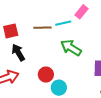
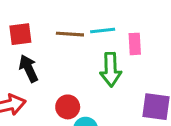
pink rectangle: (81, 12) -> (135, 44), moved, turned -48
green arrow: (71, 48) -> (111, 69), turned -130

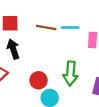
green arrow: (111, 69) -> (70, 73), moved

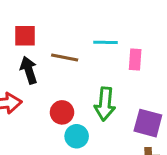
brown line: (46, 27) -> (65, 57), moved

